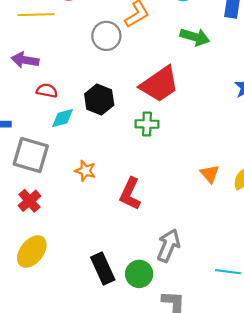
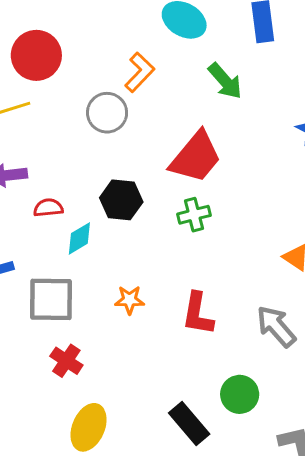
green arrow: (195, 37) -> (225, 81), turned 48
gray arrow: (168, 245) -> (276, 326), moved, turned -48
green circle: (139, 274) -> (240, 394), moved

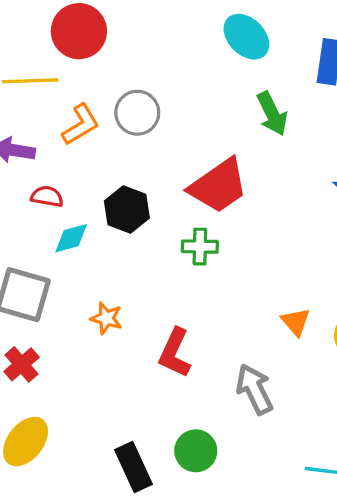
orange L-shape: (140, 72) -> (81, 125), moved

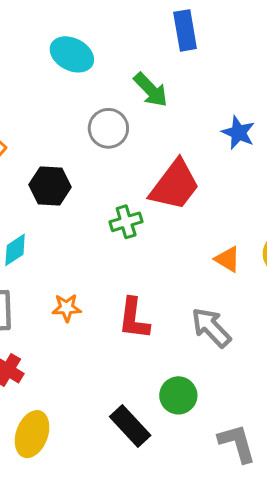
cyan ellipse: (246, 37) -> (72, 54), moved
gray circle: (137, 113) -> (108, 128), moved
red trapezoid: (218, 186) -> (175, 185), moved
black hexagon: (127, 209) -> (50, 186), moved

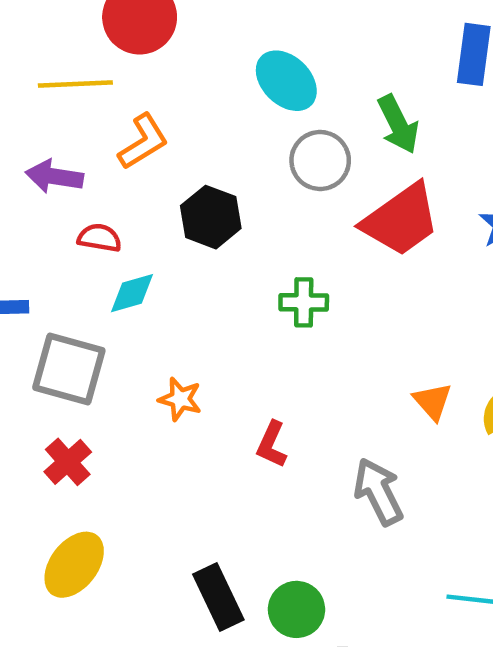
cyan ellipse: (72, 54) -> (286, 81), moved
red trapezoid: (175, 185) -> (401, 220), moved
red L-shape: (134, 318) -> (272, 444), size x0.7
green circle: (178, 395) -> (296, 609), moved

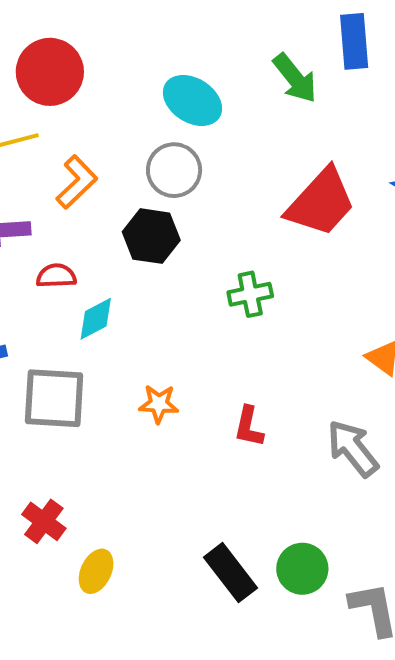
green arrow: (398, 124) -> (295, 78), moved
gray circle: (320, 160) -> (174, 170), moved
red cross: (68, 462) -> (44, 521), moved
yellow ellipse: (74, 565) -> (96, 571), size x0.7

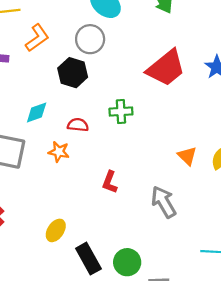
red semicircle: (56, 276) -> (78, 125), moved
orange star: (159, 404) -> (59, 152), moved
yellow ellipse: (96, 571) -> (56, 230), moved

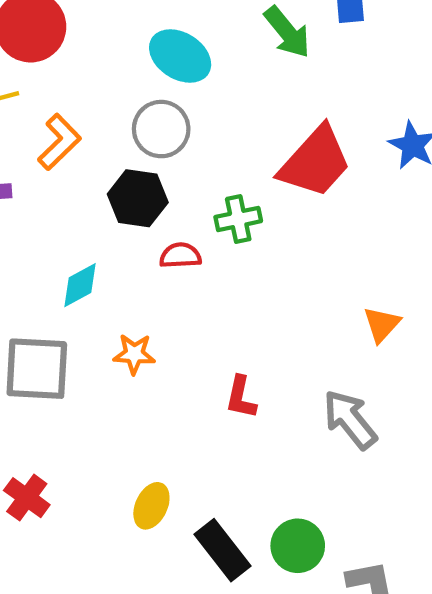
green cross: (121, 112) -> (238, 219), moved
red semicircle: (78, 125) -> (180, 256), moved
orange triangle: (187, 156) -> (382, 324), turned 36

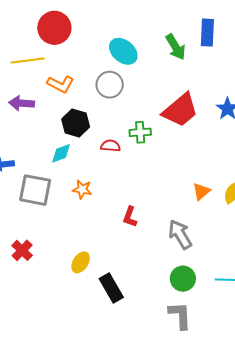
orange L-shape: (59, 142) -> (61, 84), turned 64
black hexagon: (138, 198) -> (76, 123), moved
green circle: (298, 546) -> (183, 279), moved

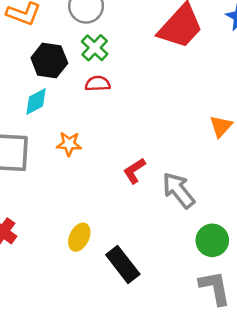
green cross: (140, 132) -> (95, 48), moved, turned -35
red L-shape: (130, 217) -> (134, 171), turned 45
gray arrow: (180, 234) -> (179, 190), moved

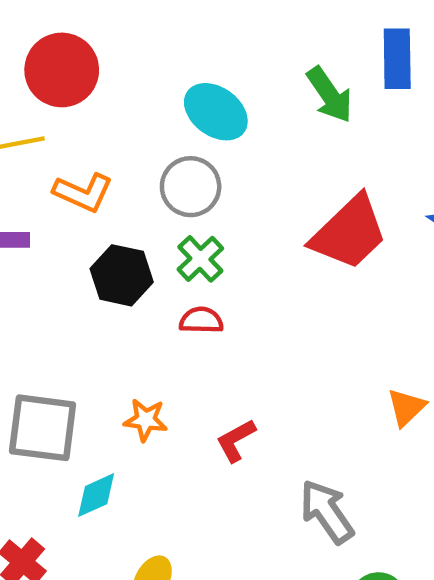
cyan diamond: (36, 102) -> (96, 495), moved
red L-shape: (134, 171) -> (236, 440), moved

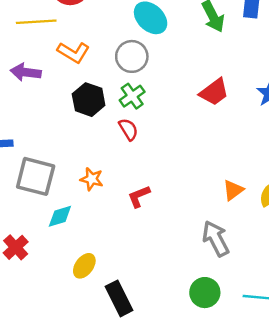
red trapezoid: (349, 233) -> (214, 92), size x0.7
red semicircle: (201, 320) -> (128, 129), turned 50
gray arrow: (327, 512) -> (216, 239), moved

